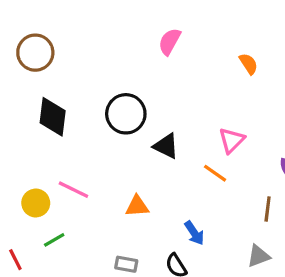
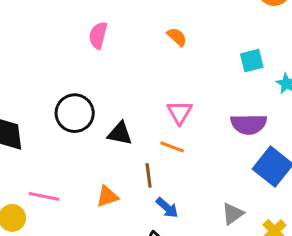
brown line: (268, 209) -> (149, 175), moved

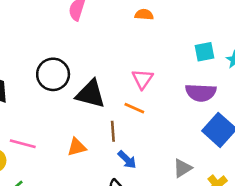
orange semicircle: (177, 37) -> (144, 15), turned -42
cyan square: (252, 61) -> (205, 52), moved
black triangle: (120, 133) -> (91, 94), size x1.4

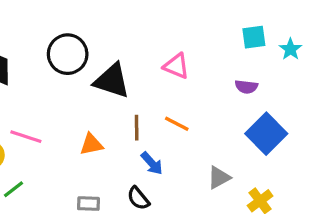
pink triangle: (142, 79) -> (176, 66), turned -45
purple semicircle: (201, 93) -> (246, 87), size x0.6
orange line: (134, 108) -> (177, 124), moved

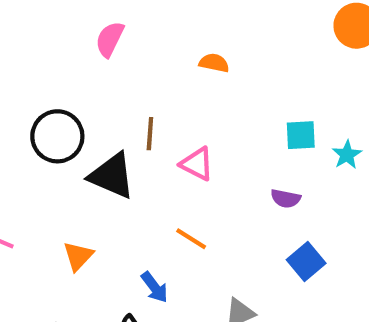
brown line: (137, 128) -> (150, 134), moved
blue square: (266, 134) -> (306, 261), size x0.7
orange triangle: (91, 144) -> (78, 256), turned -40

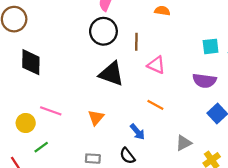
brown line: (150, 134) -> (136, 42), moved
black circle: (57, 136) -> (103, 31), moved
purple semicircle: (286, 198) -> (204, 81), size x1.5

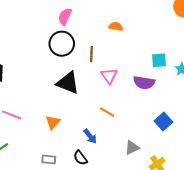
pink triangle: (156, 65) -> (109, 76), turned 30
purple semicircle: (204, 81) -> (144, 83), moved

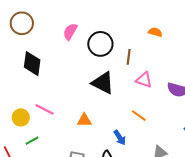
pink semicircle: (65, 17) -> (70, 32), moved
pink triangle: (109, 76) -> (144, 80), turned -42
orange triangle: (53, 122) -> (84, 120), turned 42

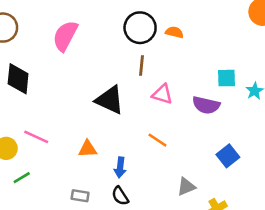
pink semicircle: (70, 32) -> (65, 36), size x1.4
black circle: (100, 44) -> (140, 28), moved
blue arrow: (120, 138) -> (120, 167), moved, turned 42

